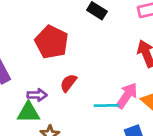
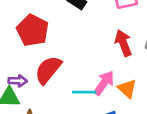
red semicircle: (68, 83) -> (48, 70), size x1.6

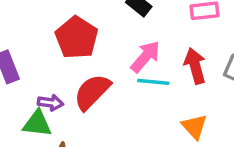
pink arrow: (104, 83) -> (145, 57), moved
cyan line: (84, 92) -> (153, 82), moved

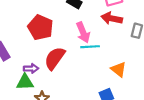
pink arrow: (145, 57) -> (83, 32), turned 126
red arrow: (195, 66) -> (112, 18), moved, turned -54

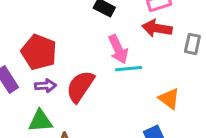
red pentagon: (40, 27) -> (39, 52), moved
purple arrow: (31, 68) -> (46, 86), moved

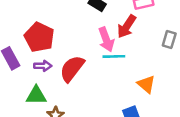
red arrow: (157, 28) -> (127, 26), moved, turned -70

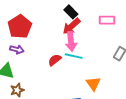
red arrow: (127, 26) -> (72, 26), moved
red semicircle: (72, 69) -> (55, 60), moved, size x0.6

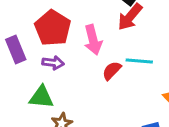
pink arrow: (71, 41) -> (93, 40), moved

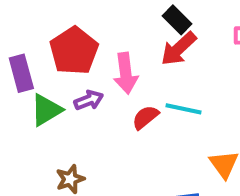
purple arrow: (53, 63) -> (89, 100), moved, turned -35
green triangle: (41, 97) -> (46, 110), moved, turned -44

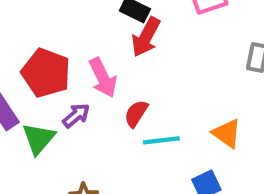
cyan line: (184, 109) -> (161, 140), moved

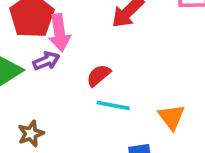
pink arrow: (103, 78) -> (59, 33), moved

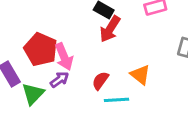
orange triangle: (171, 117) -> (140, 75), moved

